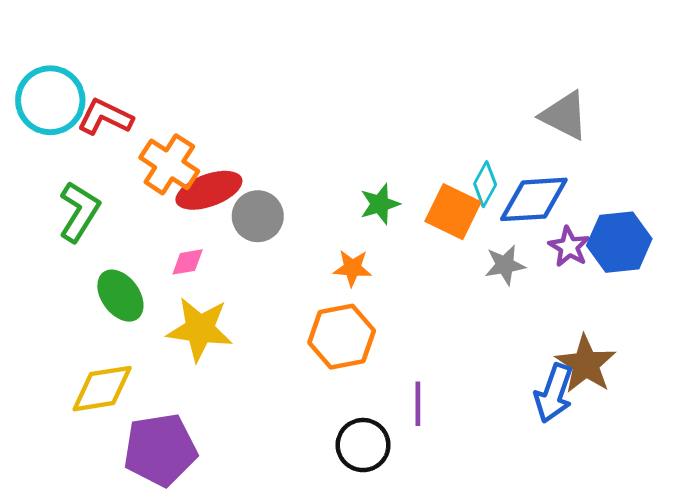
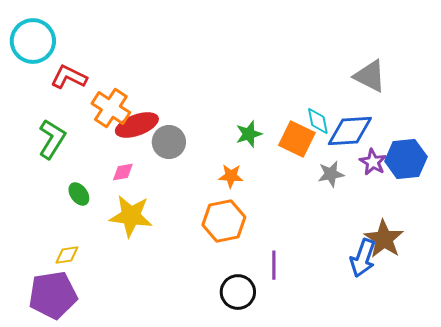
cyan circle: (50, 100) -> (33, 41), moved
cyan diamond: (485, 184) -> (318, 121), turned -40
green ellipse: (120, 296) -> (79, 194), size x0.7
yellow diamond: (102, 389) -> (67, 255), size x0.6
purple pentagon: (160, 450) -> (53, 295), moved

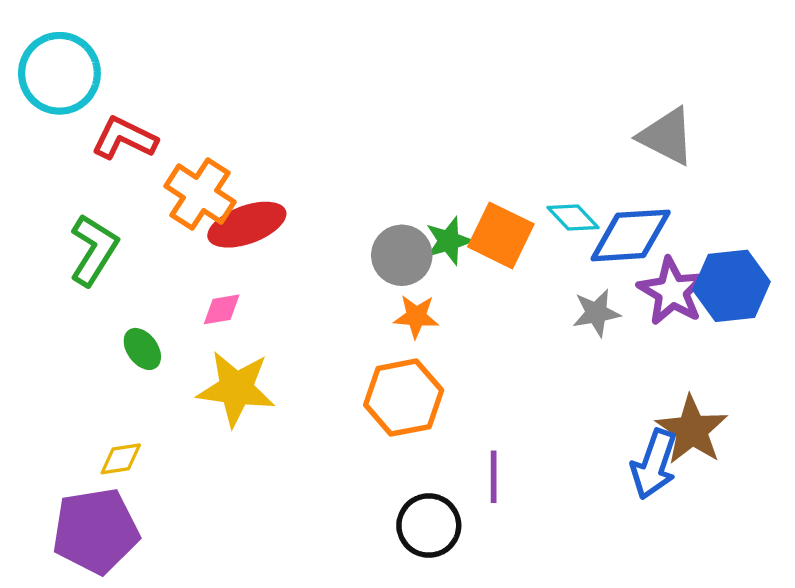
cyan diamond: (318, 121) -> (573, 217), turned -32
orange square: (297, 139) -> (501, 235), moved
gray circle: (169, 142) -> (402, 255), moved
purple star: (373, 162) -> (672, 291), size x1.4

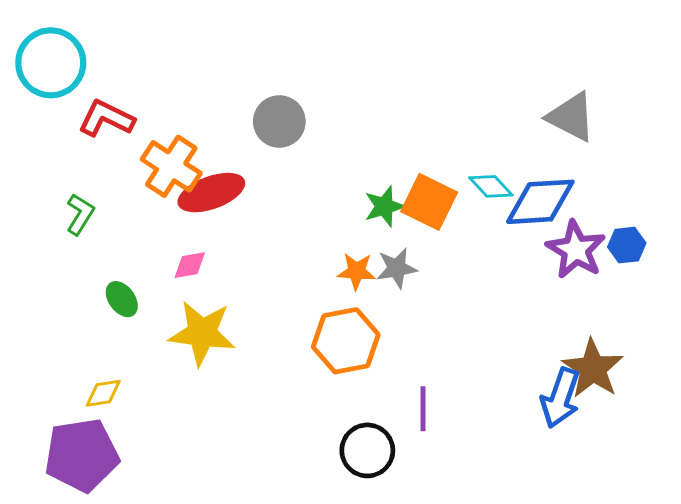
green L-shape: (94, 250) -> (80, 214), size x0.7
gray circle: (402, 255) -> (279, 122), moved
blue hexagon: (731, 286) -> (627, 245), size x0.6
gray star: (596, 313) -> (397, 268), moved

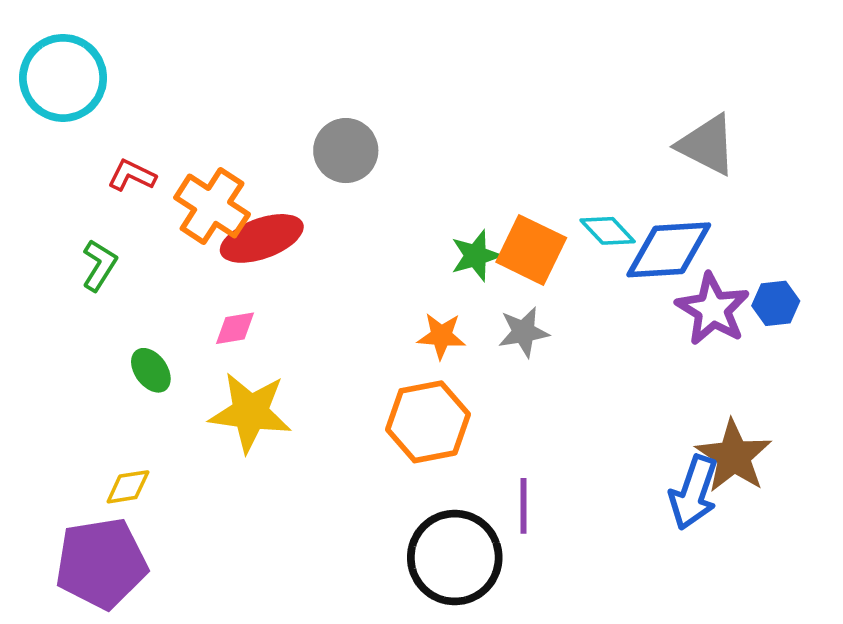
red L-shape: (106, 118) -> (132, 175), moved, size x0.7
gray star: (397, 268) -> (523, 332), moved
black circle: (367, 450) -> (455, 558), size x1.4

